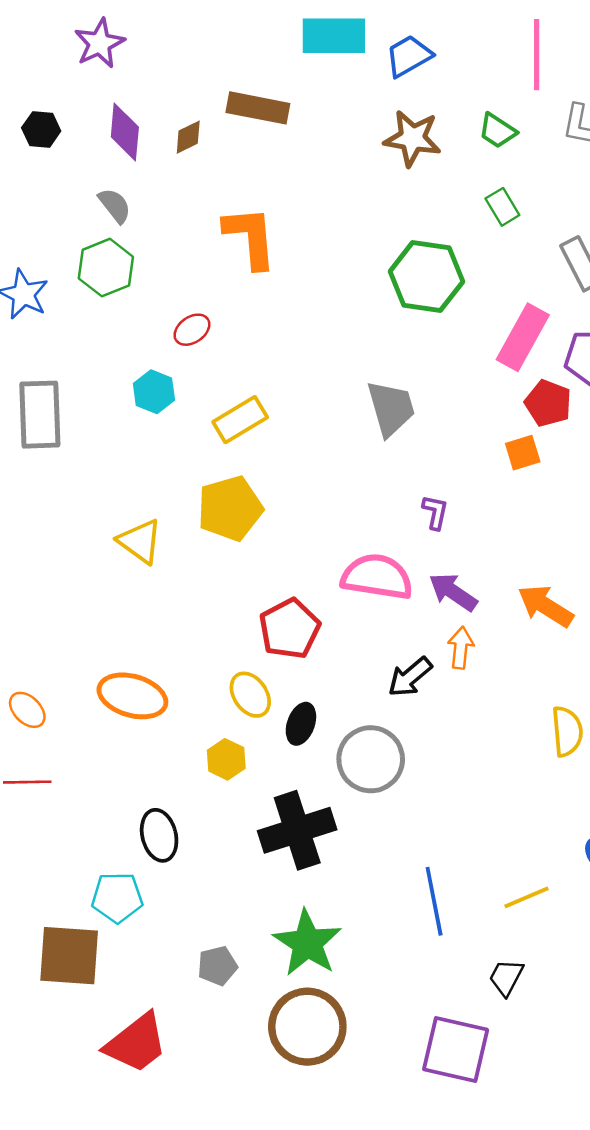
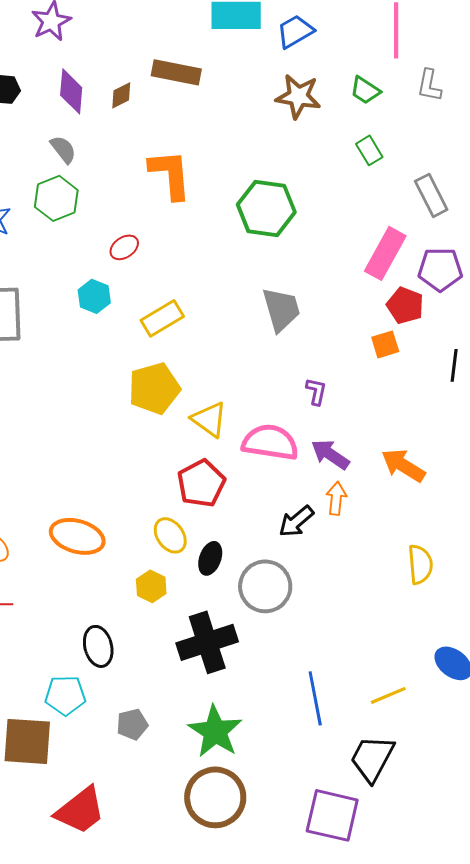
green hexagon: (426, 276) -> (266, 208), moved
yellow triangle: (140, 541) -> (209, 419), moved
gray pentagon: (217, 966) -> (132, 724), moved
black trapezoid: (506, 977) -> (372, 758), size x1.6

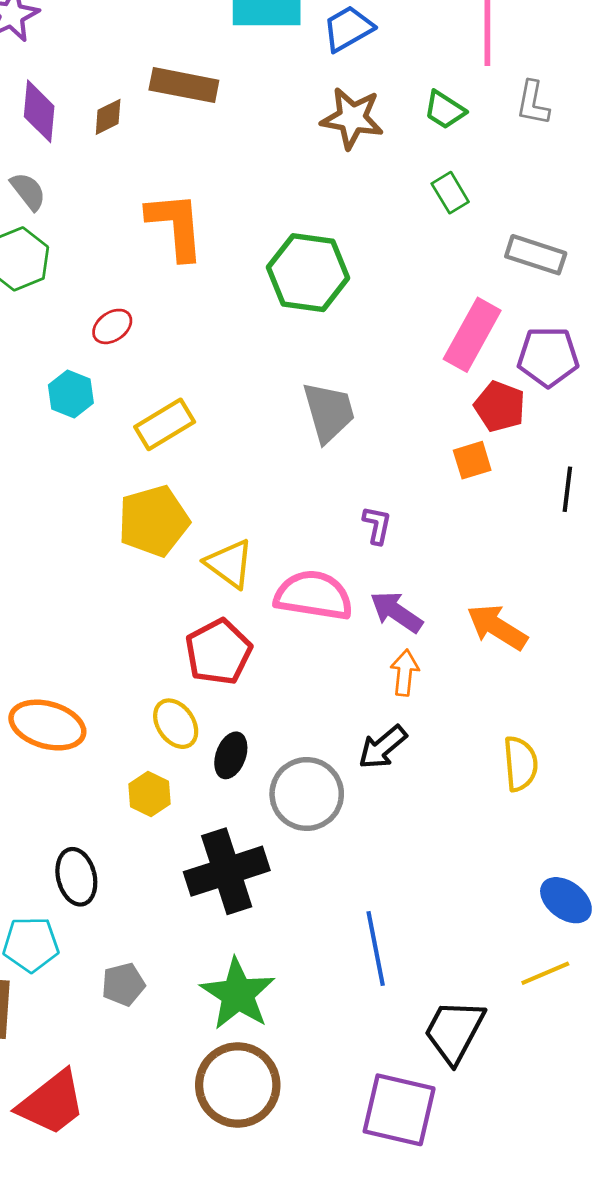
gray rectangle: (431, 195) -> (536, 255), turned -45
black arrow: (296, 521) -> (383, 747), moved
yellow line: (388, 695) -> (545, 973), moved

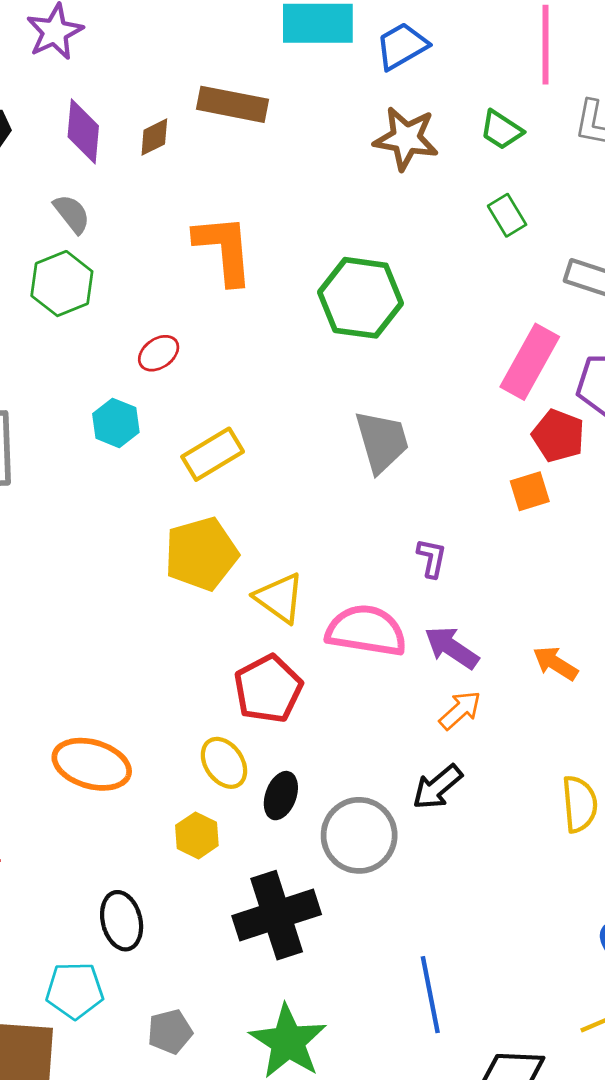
orange arrow: (497, 627) -> (555, 663), size x0.7
orange arrow: (405, 673) -> (460, 710), turned 42

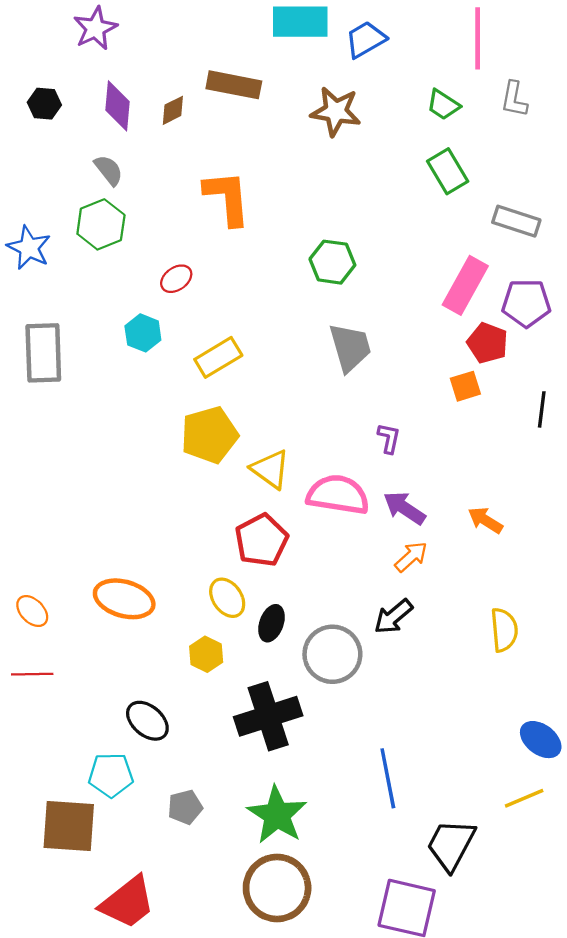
brown star: (406, 138) -> (336, 111), moved
green rectangle: (507, 215) -> (448, 171), size x1.4
green hexagon: (361, 298) -> (332, 262), moved, size x0.7
black ellipse: (122, 921) -> (147, 721), turned -36

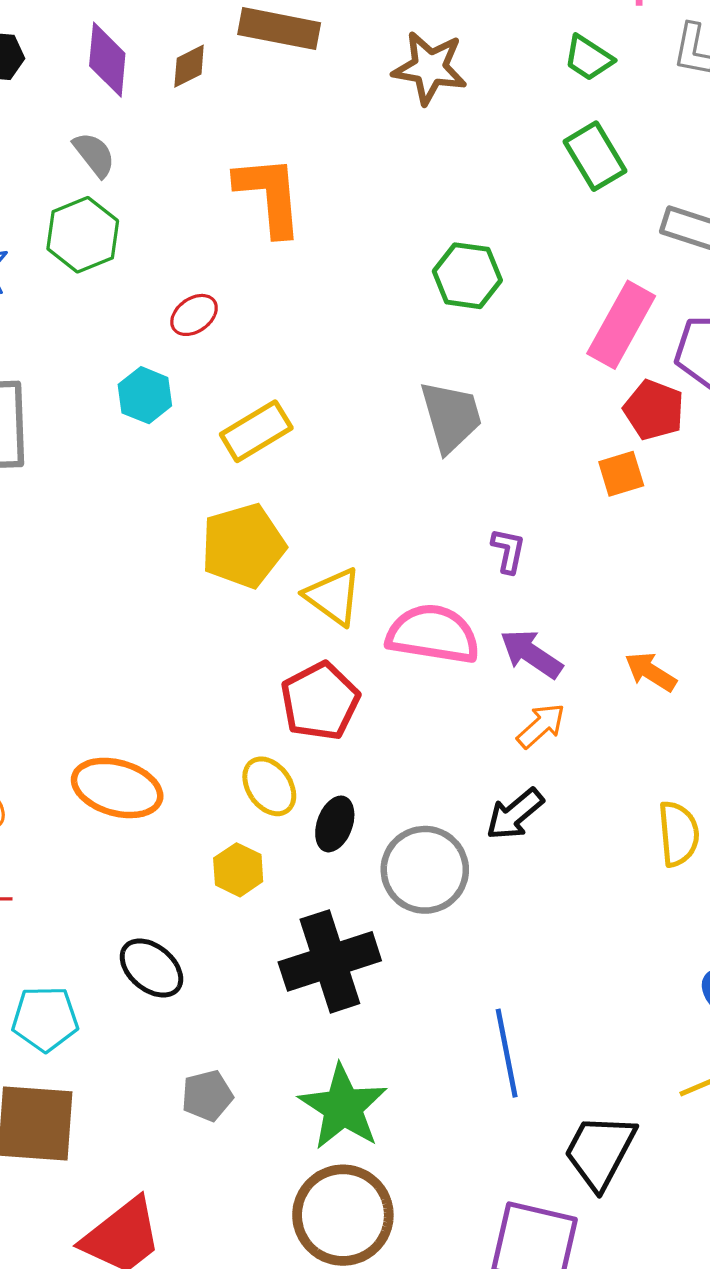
green hexagon: (332, 262) -> (467, 276), moved
cyan pentagon: (111, 775) -> (45, 1019), moved

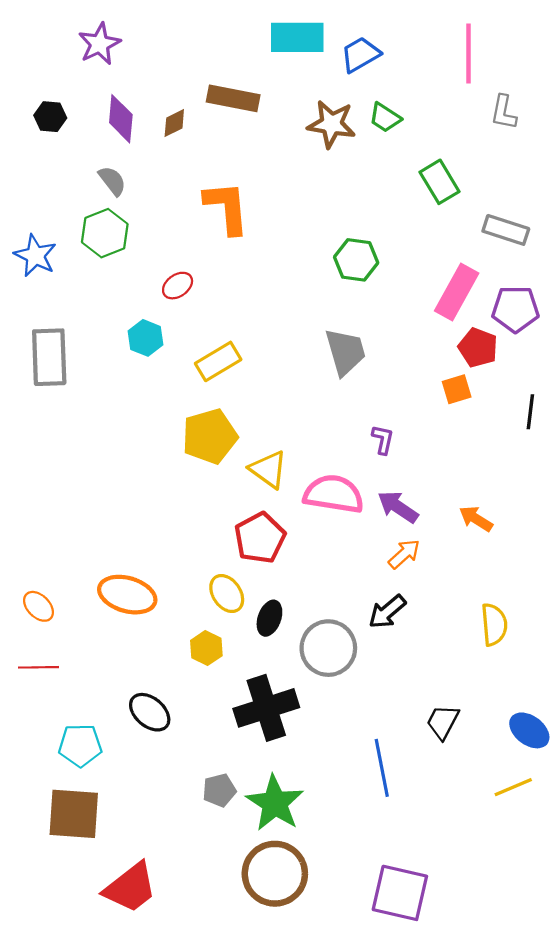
green trapezoid: (588, 58) -> (385, 118), moved
gray pentagon: (207, 1096) -> (219, 790), moved
black trapezoid: (600, 1151) -> (443, 722), moved, size x0.7

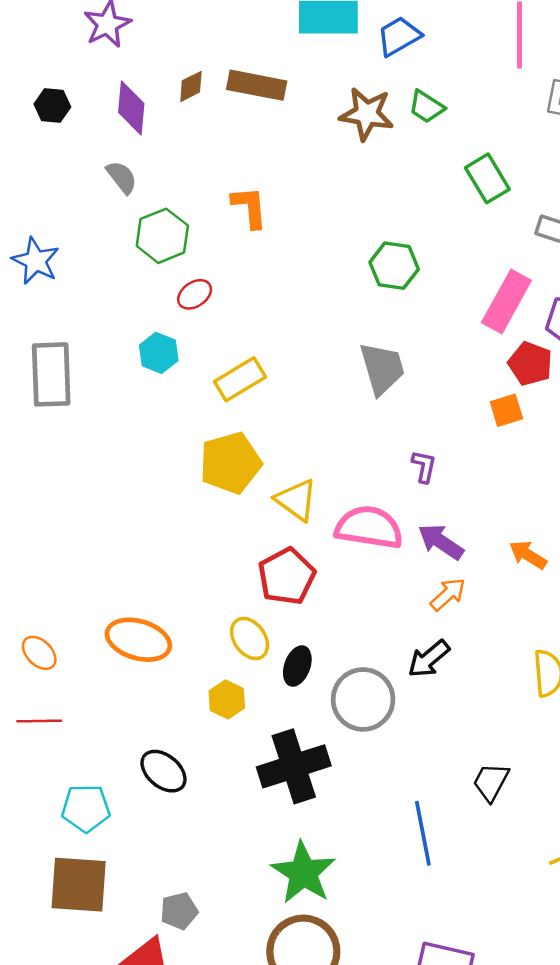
brown diamond: (174, 123) -> (191, 86), moved
orange L-shape: (227, 207) -> (250, 207), size x0.7
green hexagon: (105, 233) -> (162, 236), moved
gray pentagon: (219, 790) -> (179, 911), moved

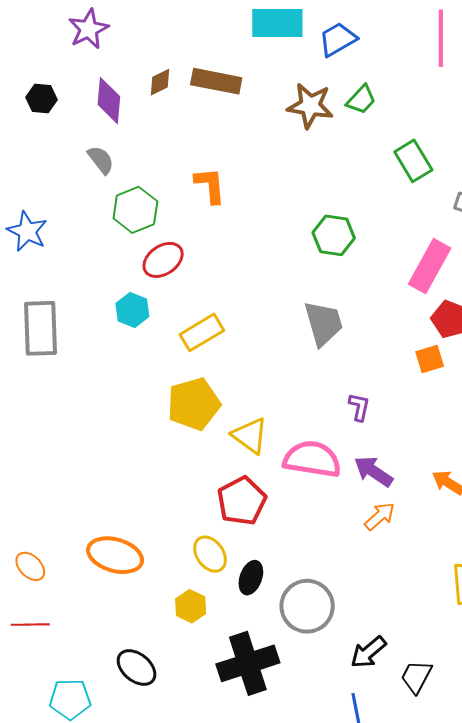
green trapezoid: (426, 107) -> (361, 100), turned -80
red ellipse: (195, 294) -> (163, 260), size x1.4
black arrow: (429, 659) -> (368, 652), moved

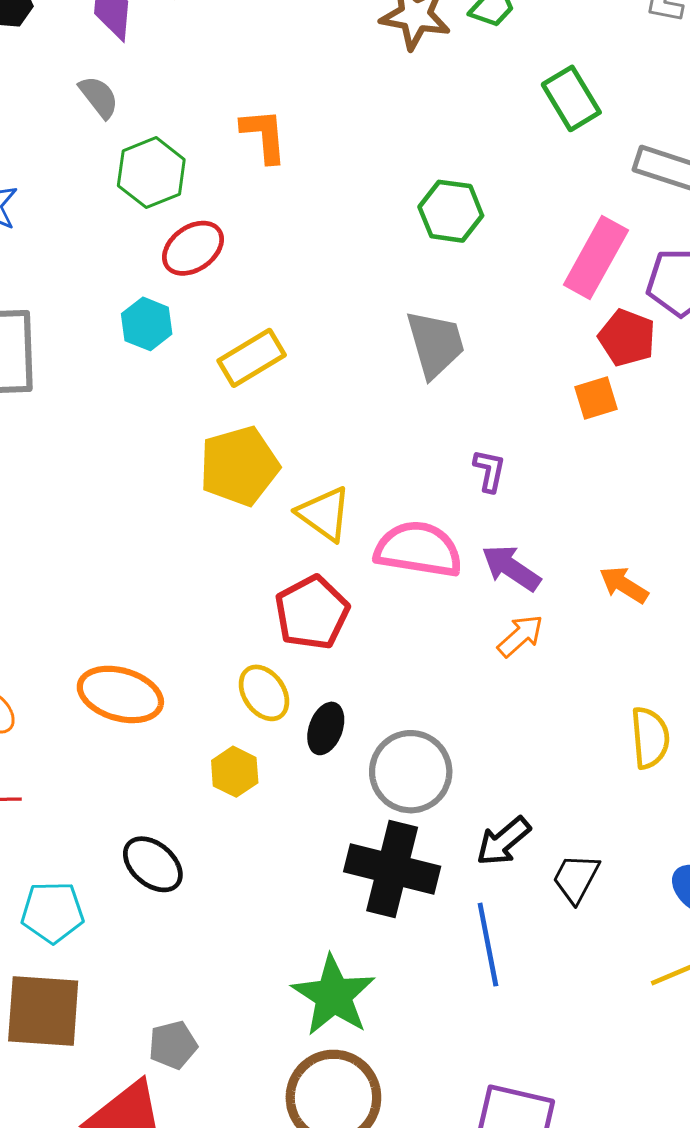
black cross: (248, 663) -> (392, 869), moved, turned 32

